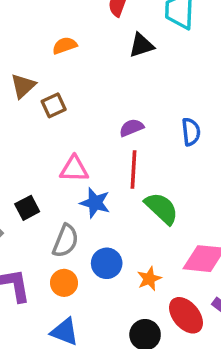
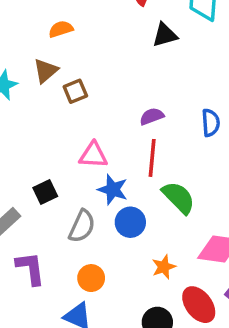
orange semicircle: (65, 46) -> (61, 29), moved
blue circle: (107, 263) -> (130, 222), moved
orange circle: (64, 283) -> (91, 278), moved

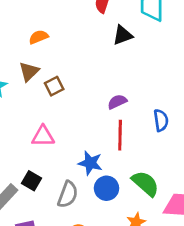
blue semicircle: (211, 123) -> (161, 120), moved
pink triangle: (93, 155) -> (43, 136), moved
black square: (45, 192) -> (31, 181), moved, turned -30
green semicircle: (179, 197) -> (145, 183), moved

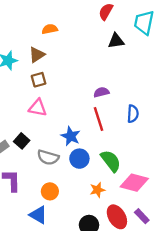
brown square: (54, 86) -> (39, 80), moved
red line: (120, 135) -> (98, 119), turned -30
gray semicircle: (68, 194) -> (48, 157), turned 75

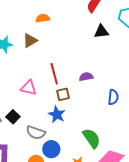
brown square: (39, 80) -> (63, 94), moved
red line: (98, 119) -> (54, 74), moved
blue circle: (79, 159) -> (51, 149), moved

